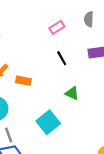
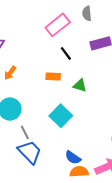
pink rectangle: (57, 27) -> (58, 25), size x1.6
orange rectangle: (23, 81) -> (53, 76), moved

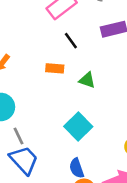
cyan square: (61, 116) -> (78, 127), moved
blue semicircle: (73, 158) -> (77, 168), turned 35

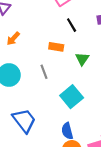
green triangle: (87, 80) -> (82, 59), turned 40
gray line: (18, 136) -> (44, 72), moved

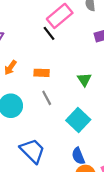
black line: (72, 25) -> (49, 33), moved
orange rectangle: (56, 47) -> (42, 73), moved

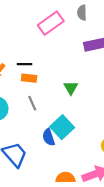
black line: (49, 33) -> (24, 64), moved, turned -56
blue semicircle: (78, 156) -> (49, 137), moved

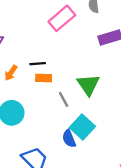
green triangle: (71, 88) -> (88, 85), size x1.5
gray line: (32, 103) -> (64, 99), moved

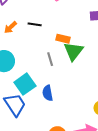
orange rectangle: (44, 78) -> (63, 39), moved
cyan square: (82, 127) -> (25, 84), moved

